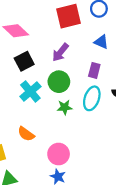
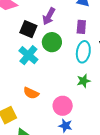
black square: (24, 61) -> (28, 29), moved, turned -30
green star: (65, 107) -> (84, 81), moved

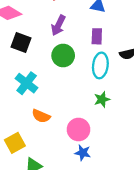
black square: (28, 29) -> (21, 42), moved
cyan cross: (28, 55) -> (27, 83), moved

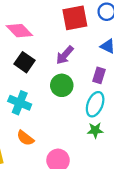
cyan cross: (27, 83) -> (20, 103), turned -30
green star: (102, 99) -> (95, 130), moved

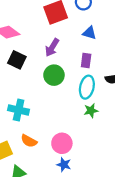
cyan cross: (20, 103) -> (19, 110), moved
orange semicircle: (25, 138) -> (29, 141), moved

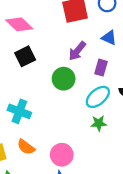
purple arrow: (52, 47) -> (77, 51), moved
black square: (17, 60) -> (25, 56), turned 30
cyan ellipse: (87, 87) -> (98, 97), turned 30

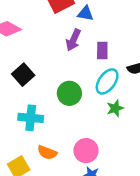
blue triangle: (109, 38) -> (85, 13), moved
black square: (25, 56) -> (23, 75), moved
green circle: (64, 79) -> (69, 93), moved

